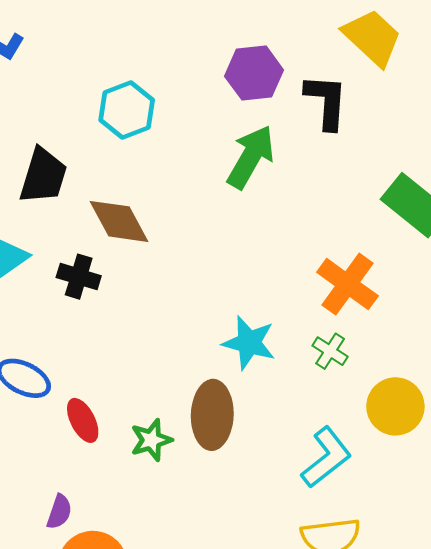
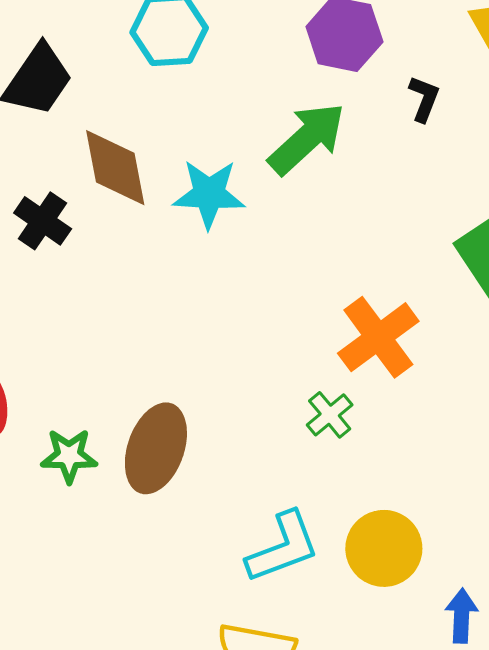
black L-shape: (326, 102) -> (424, 99), size x0.6
cyan star: (249, 343) -> (209, 194), moved, turned -30
yellow circle: (395, 406) -> (384, 548), moved

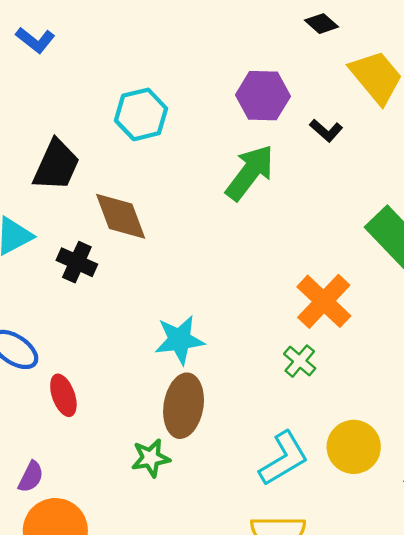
black L-shape: (424, 99) -> (326, 131), turned 120
cyan star: (209, 194) -> (179, 340), moved
green star: (69, 456) -> (151, 458), moved

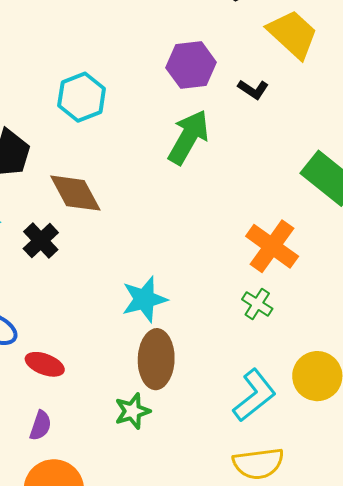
black cross: (77, 262) -> (41, 241), turned 30
red ellipse: (63, 395) -> (45, 364), turned -42
purple semicircle: (31, 477) -> (41, 426), moved

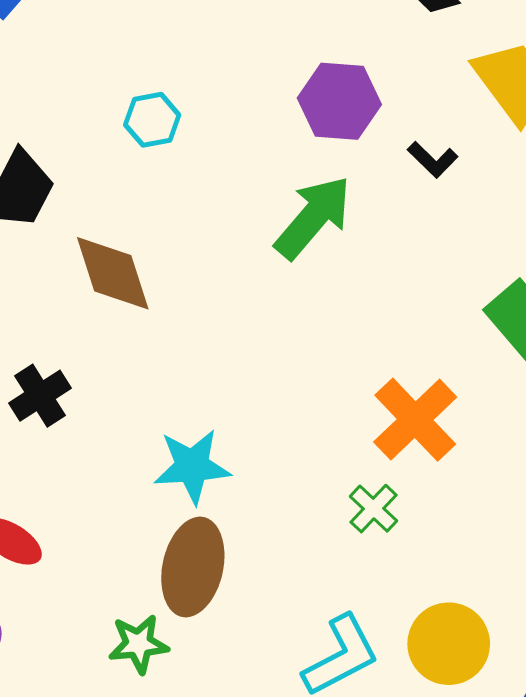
cyan hexagon: (82, 97) -> (152, 120), size x0.7
black cross: (41, 241) -> (40, 396), moved

